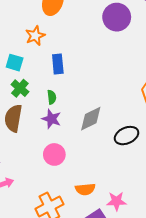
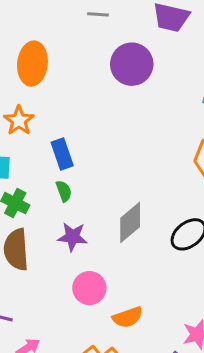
green semicircle: (52, 97) -> (64, 191), moved
orange semicircle: (85, 189) -> (128, 317), moved

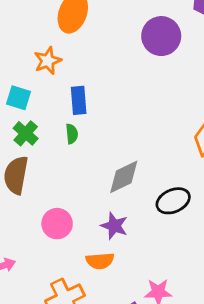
purple star: (72, 237) -> (114, 226), moved
pink circle: (89, 288) -> (57, 224), moved

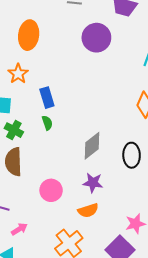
black ellipse: (173, 201) -> (132, 155), turned -55

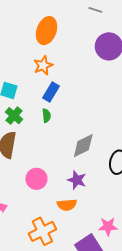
orange star: (18, 74) -> (43, 65), moved
blue rectangle: (47, 98) -> (51, 92), turned 36

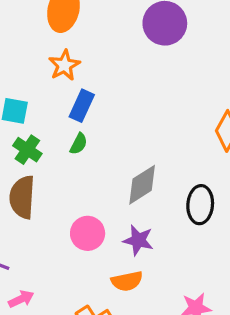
green semicircle: (46, 116) -> (79, 144), turned 40
pink circle: (36, 179) -> (88, 233), moved

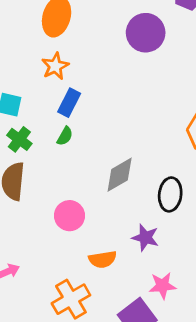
purple star: (138, 240) -> (145, 238), moved

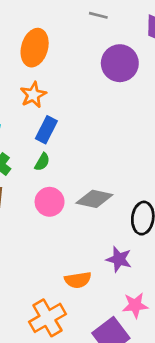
gray diamond: (120, 175) -> (94, 199), turned 42
pink circle: (69, 216) -> (50, 202), moved

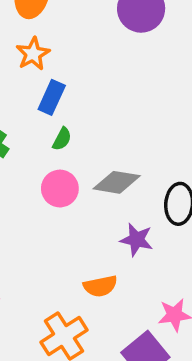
green semicircle: (42, 162) -> (62, 139), moved
purple star: (119, 259) -> (137, 240), moved

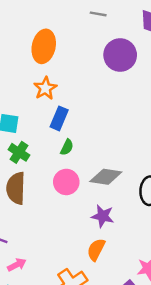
purple star: (137, 240) -> (103, 216), moved
orange semicircle: (100, 286) -> (96, 250), turned 130

